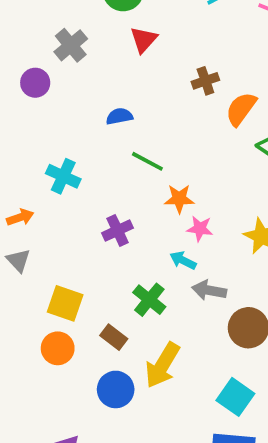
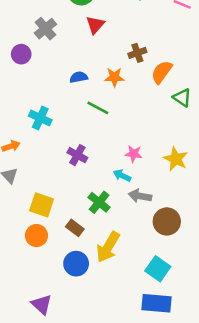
orange star: (179, 199) -> (114, 77), moved
purple cross: (118, 230) -> (77, 155), turned -36

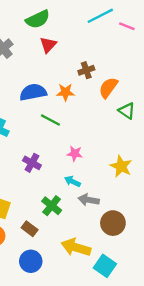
blue semicircle: (79, 77) -> (33, 92), size x1.6
pink star: (134, 154) -> (75, 154), moved
yellow arrow: (108, 247) -> (76, 247), moved, turned 76

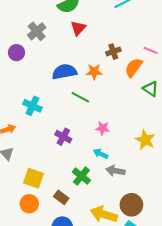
pink line: (127, 26) -> (151, 50), moved
brown circle: (113, 223) -> (131, 205), moved

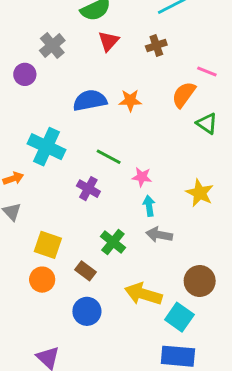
brown cross: (113, 52) -> (156, 45), moved
green line: (80, 97) -> (109, 157), moved
cyan cross: (32, 106) -> (46, 147), size x1.4
cyan arrow: (101, 154) -> (149, 206), moved, turned 56
brown circle: (131, 205) -> (200, 281), moved

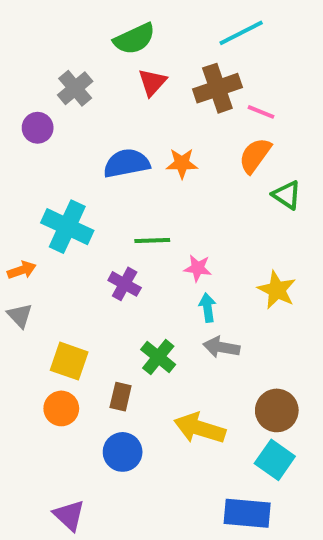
brown cross: (156, 45) -> (217, 88), size x1.6
pink line: (207, 72) -> (261, 112), moved
green line: (109, 157) -> (152, 240), turned -30
brown rectangle: (86, 271) -> (121, 397), turned 66
cyan square: (179, 317) -> (275, 460), moved

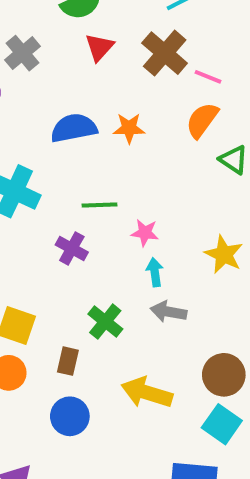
brown cross: (217, 88) -> (165, 53), turned -30

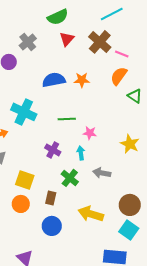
purple cross: (72, 249) -> (53, 150), moved
cyan arrow: (155, 272) -> (81, 153), moved

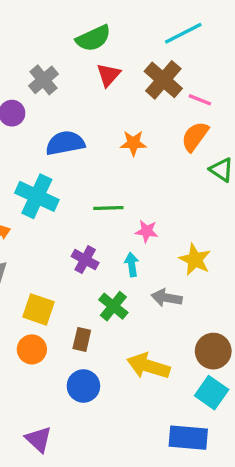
blue semicircle: (54, 80) -> (65, 143), moved
yellow star: (130, 144) -> (195, 260), moved

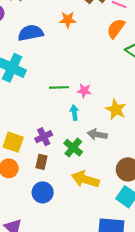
orange star: (133, 143) -> (68, 20), moved
green line: (108, 208) -> (59, 87), moved
purple cross: (85, 260) -> (44, 137), moved, turned 35
green cross: (113, 306) -> (73, 148), moved

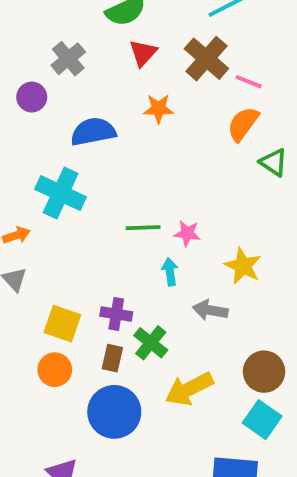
purple cross: (44, 137) -> (116, 314), turned 35
green cross: (73, 148) -> (151, 343), moved
yellow arrow: (85, 179) -> (189, 389), turned -44
blue circle: (43, 192) -> (114, 412), size x1.4

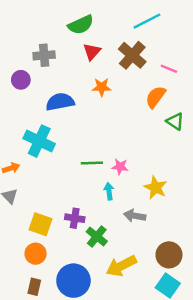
gray cross: (68, 59) -> (44, 55), turned 35
pink line: (249, 82) -> (169, 69), moved
brown rectangle: (112, 358) -> (34, 287), moved

